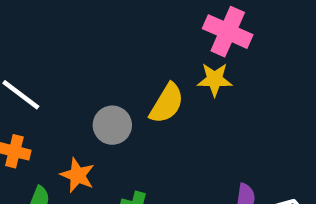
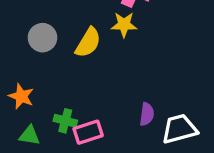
gray circle: (112, 125) -> (42, 38), moved

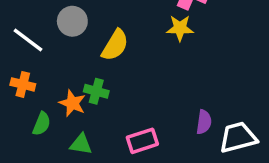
gray circle: (42, 38) -> (72, 21), moved
yellow semicircle: (88, 43) -> (115, 45), moved
green cross: (65, 121) -> (96, 91), moved

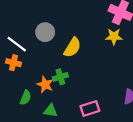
orange cross: (23, 84) -> (13, 63), moved
green cross: (96, 91) -> (60, 77), turned -32

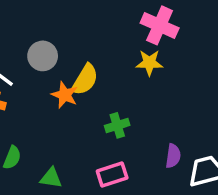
green cross: (60, 77) -> (117, 125), moved
orange star: (45, 84) -> (65, 95), moved

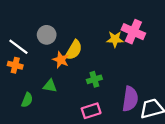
pink cross: (160, 25) -> (133, 32), moved
purple semicircle: (173, 156) -> (130, 99), size x1.6
green triangle: (51, 178) -> (50, 86), moved

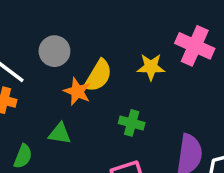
yellow star: (115, 39) -> (151, 67), moved
green cross: (94, 79) -> (132, 123), turned 32

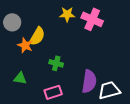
yellow star: (151, 67) -> (67, 14), moved
green triangle: (60, 134) -> (20, 78), moved

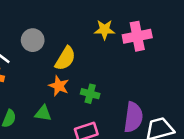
pink cross: (92, 19) -> (137, 36), turned -35
orange star: (25, 45) -> (59, 86), moved

